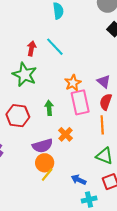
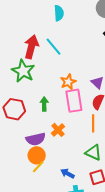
red arrow: (31, 48) -> (31, 47), size x1.6

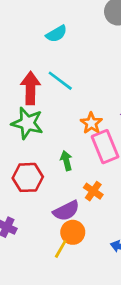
cyan semicircle: (59, 13) -> (56, 34), turned 77
yellow line: (38, 167) -> (61, 249), moved

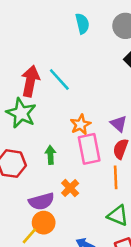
cyan semicircle: (56, 34) -> (82, 24), moved, turned -84

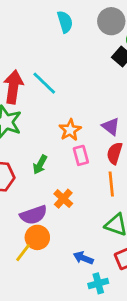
pink rectangle: (89, 149) -> (81, 155), size x0.6
green arrow: (50, 155) -> (40, 165), turned -144

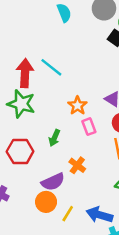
orange circle: (37, 237) -> (46, 202), moved
yellow line: (23, 253) -> (68, 214), moved
blue arrow: (83, 258) -> (99, 215), size x1.5

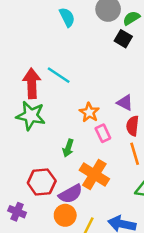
red hexagon: (20, 152) -> (42, 182), moved
orange cross: (77, 165) -> (94, 174), size x1.6

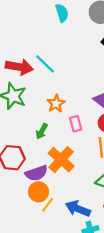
red arrow: (32, 83) -> (19, 67), turned 92
orange star: (89, 112) -> (56, 104), moved
orange circle: (65, 215) -> (39, 192), moved

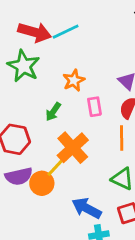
cyan line: (45, 64) -> (66, 32), turned -75
purple semicircle: (36, 173) -> (19, 176), moved
yellow line: (48, 205) -> (55, 168), moved

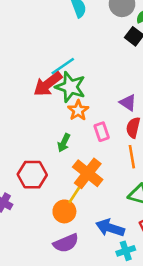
red arrow: (35, 32) -> (48, 84), moved, turned 136
green star: (24, 66) -> (70, 87), moved
purple semicircle: (19, 176) -> (66, 243), moved

